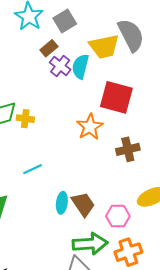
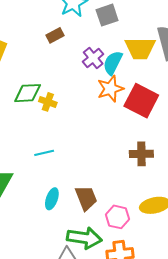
brown rectangle: (49, 48) -> (55, 35), moved
orange star: (90, 127) -> (110, 89), moved
cyan ellipse: (62, 203) -> (52, 199), moved

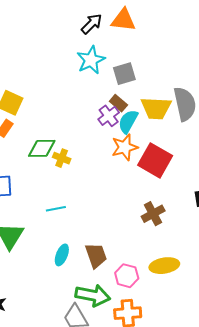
brown rectangle: (55, 35) -> (118, 103), moved, turned 66
brown cross: (141, 154) -> (153, 214), turned -30

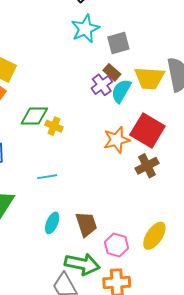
orange star: (125, 147) -> (117, 140), moved
brown cross: (153, 214) -> (147, 166), moved
yellow ellipse: (164, 266) -> (154, 236), turned -48

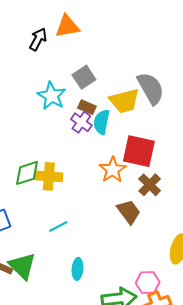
cyan star: (85, 29) -> (52, 96), moved
yellow cross: (54, 126) -> (49, 176), size x1.5
brown trapezoid: (86, 224) -> (129, 212), moved
pink hexagon: (117, 245) -> (148, 282), moved

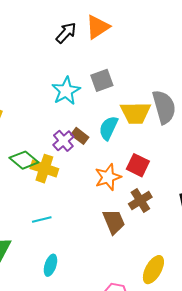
orange triangle: (67, 26) -> (98, 27), turned -36
brown rectangle: (87, 107) -> (80, 136), moved
purple cross: (81, 122) -> (63, 141), moved
red square: (139, 151) -> (138, 165), size x0.7
green diamond: (27, 173) -> (24, 160), turned 44

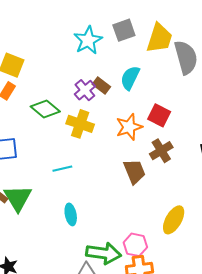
yellow trapezoid: (136, 113) -> (159, 38), moved, turned -72
yellow cross: (44, 169) -> (80, 124), moved
cyan ellipse: (50, 265) -> (71, 214), turned -30

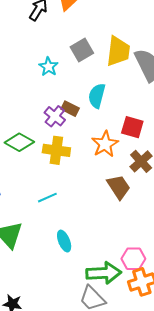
cyan star: (88, 40) -> (48, 67), size x0.7

